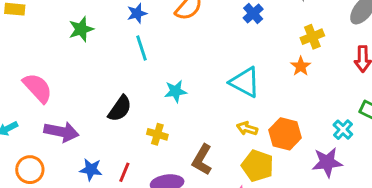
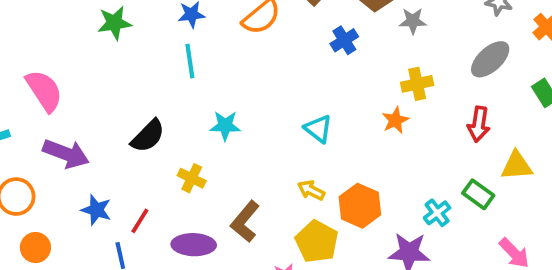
cyan triangle: (245, 82) -> (318, 129), size x0.7

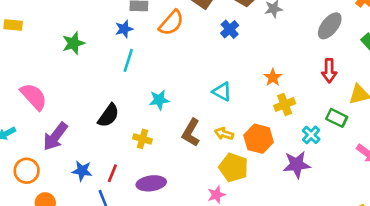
cyan line: (190, 61) -> (128, 60), turned 35
yellow cross: (417, 84) -> (285, 104), moved
purple arrow: (66, 154) -> (55, 136), turned 116
brown L-shape: (245, 221) -> (191, 133), moved

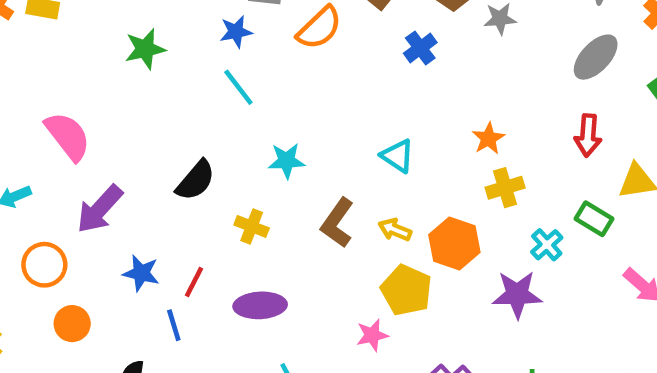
cyan line: (128, 60) -> (238, 87), turned -60

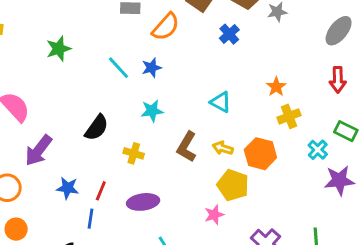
blue star: (236, 32) -> (152, 68), moved
purple star: (517, 294) -> (339, 180), moved
orange circle: (72, 324) -> (16, 229), moved
blue line: (174, 325) -> (90, 219), turned 30

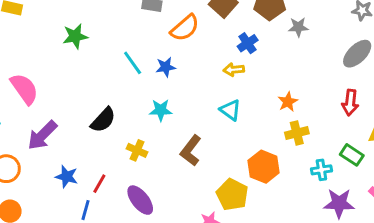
yellow arrow: (223, 148) -> (234, 70), moved, turned -30
cyan cross: (318, 150) -> (321, 170), turned 30
purple ellipse: (143, 202) -> (140, 200), turned 52

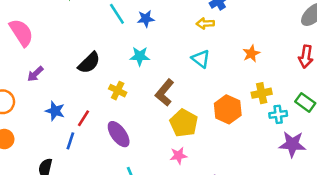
yellow cross: (297, 133) -> (262, 93), moved
purple arrow: (42, 135) -> (35, 74), size x0.6
yellow pentagon: (232, 195) -> (184, 123), moved

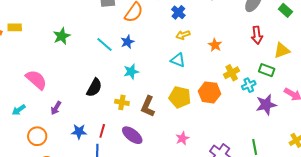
yellow arrow: (205, 24) -> (183, 35), moved
brown L-shape: (165, 93) -> (148, 106), moved
yellow pentagon: (184, 123) -> (180, 97), moved

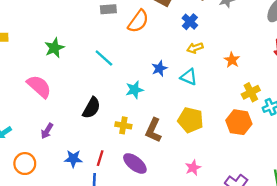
blue star: (127, 42) -> (159, 68), moved
pink semicircle: (36, 80) -> (39, 86), moved
orange hexagon: (209, 92) -> (239, 122), moved

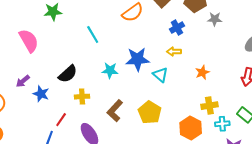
blue star: (159, 68) -> (137, 59), size x1.6
yellow cross: (123, 125) -> (82, 97), moved, turned -32
blue star: (73, 159) -> (41, 94), moved

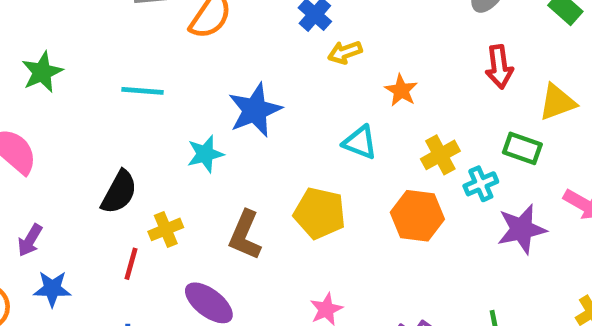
cyan line: (93, 34) -> (143, 91), turned -36
yellow arrow: (174, 52) -> (345, 52), moved
cyan triangle: (160, 75) -> (360, 142), moved
blue star: (41, 94) -> (52, 289), moved
red line: (61, 120) -> (131, 264), moved

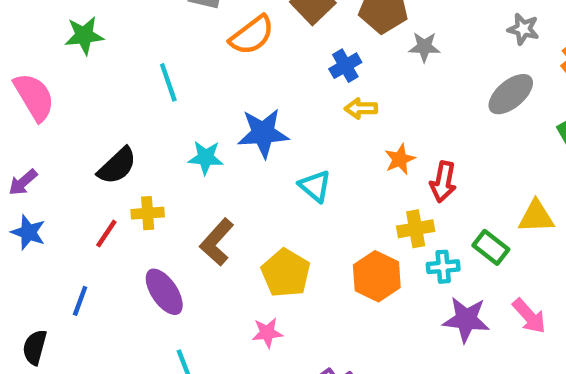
red arrow: (499, 67) -> (443, 182), moved
cyan line: (143, 91) -> (168, 82), turned 48
cyan triangle: (360, 142) -> (315, 186), moved
yellow pentagon: (320, 213) -> (286, 273), moved

